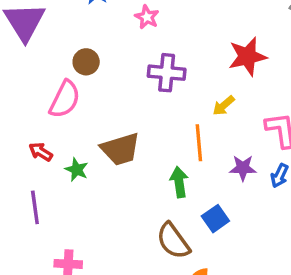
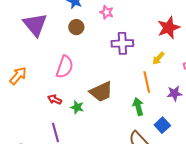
brown circle: (86, 62) -> (76, 27), moved

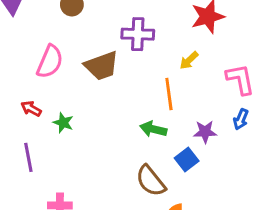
brown trapezoid: (101, 92) -> (102, 66), moved
purple star: (174, 93) -> (205, 132), moved
green arrow: (138, 107) -> (153, 129), turned -66

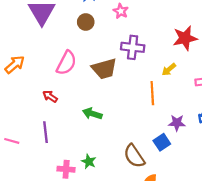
green star: (63, 123) -> (89, 162), moved
green arrow: (153, 129) -> (92, 114), moved

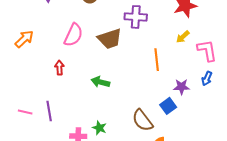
yellow arrow: (169, 69) -> (183, 37), moved
red arrow: (50, 96) -> (59, 68), turned 56
purple line: (46, 132) -> (49, 111), moved

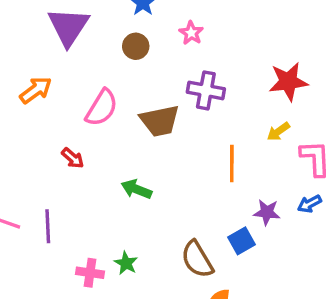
orange arrow: (24, 39) -> (36, 90), moved
red arrow: (59, 68) -> (73, 158), turned 128
blue arrow: (207, 79) -> (310, 204), turned 32

